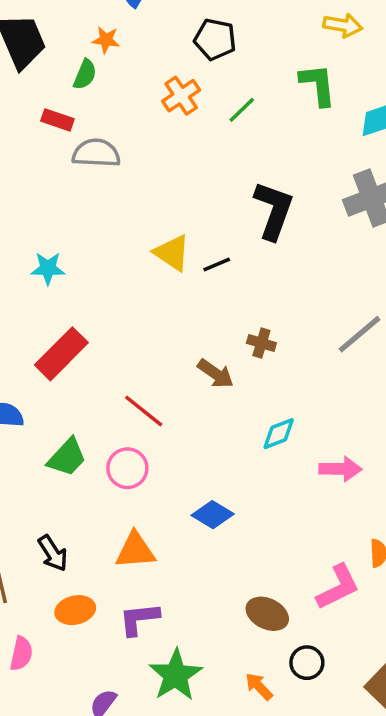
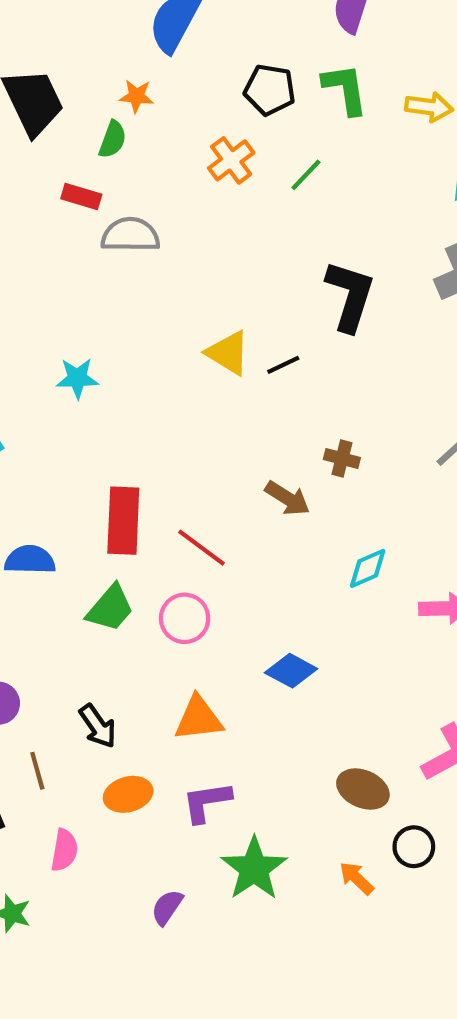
yellow arrow: (343, 25) -> (429, 107), moved
green L-shape: (318, 85) -> (345, 89), moved
red rectangle: (61, 354) -> (123, 521), moved, turned -40

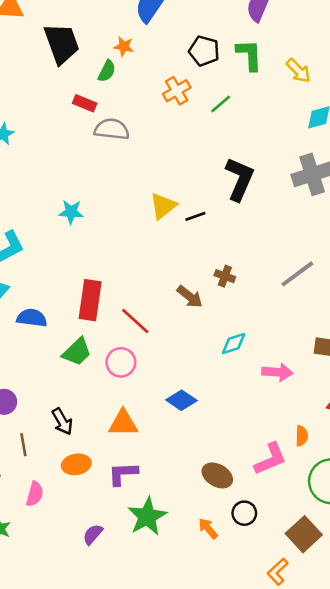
yellow arrow: (429, 107) -> (298, 71), turned 32
yellow triangle: (228, 353) -> (163, 206), turned 44

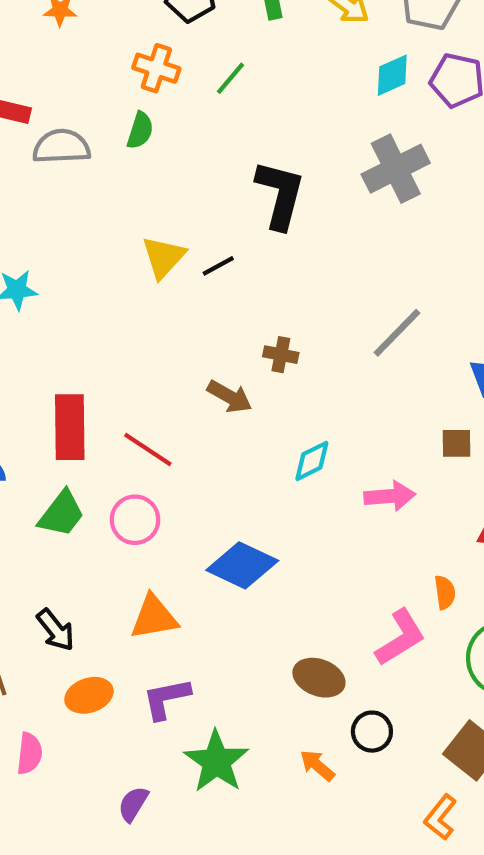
green semicircle: (107, 71) -> (140, 130), moved
orange cross: (177, 91) -> (156, 68), turned -32
blue diamond: (181, 400) -> (242, 565), size x1.4

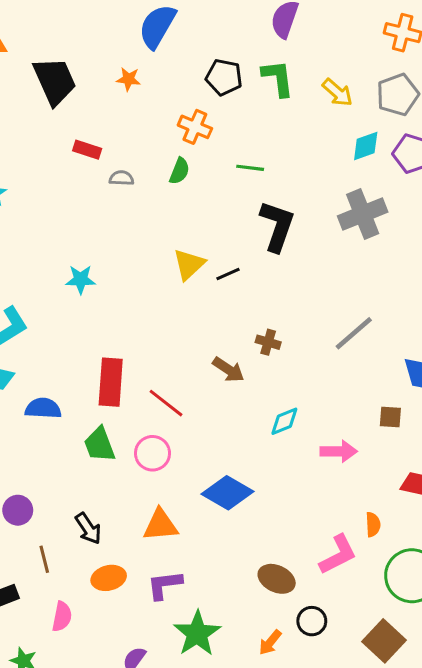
green line: (230, 78) -> (250, 168), moved, turned 52
gray semicircle: (61, 147) -> (121, 178), size x0.6
green trapezoid: (62, 514) -> (100, 445), turned 117
orange arrow: (317, 765) -> (270, 642), turned -96

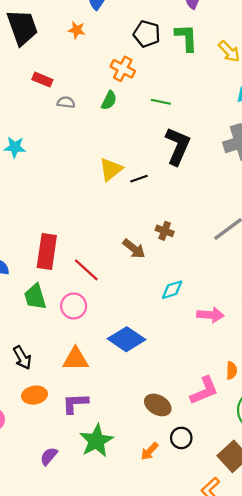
cyan star: (81, 279) -> (15, 147), moved

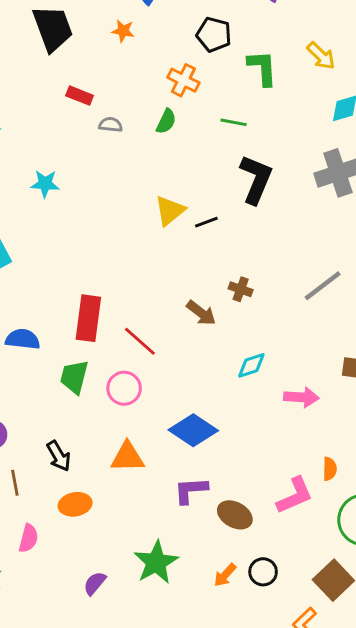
green L-shape: (186, 38) -> (262, 68), moved
green trapezoid: (35, 297) -> (74, 377), turned 32
purple L-shape: (75, 403) -> (191, 490), moved
black circle: (181, 438) -> (263, 572), moved

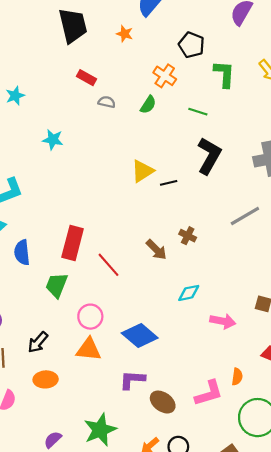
gray line: (323, 286) -> (245, 216), moved
blue semicircle: (23, 339) -> (22, 252), turned -110
pink circle: (124, 388) -> (90, 317), moved
black arrow: (59, 456) -> (38, 342), turned 65

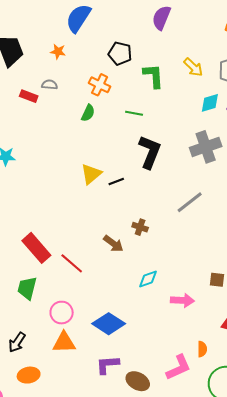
gray semicircle: (107, 102) -> (50, 85), moved
red rectangle: (73, 243) -> (36, 248), turned -48

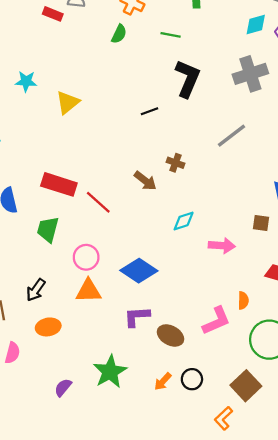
yellow triangle: (91, 174) -> (68, 103), moved
red rectangle: (36, 248) -> (59, 184), turned -32

